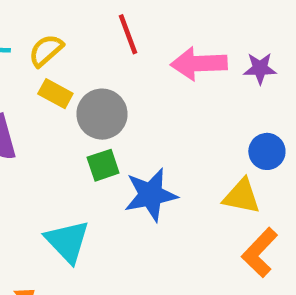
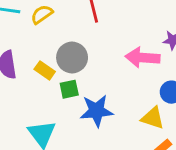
pink arrow: (199, 64) -> (143, 58), moved
yellow rectangle: (55, 94) -> (45, 70), moved

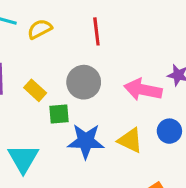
gray circle: (72, 58) -> (84, 82), moved
yellow triangle: (153, 118) -> (130, 140), moved

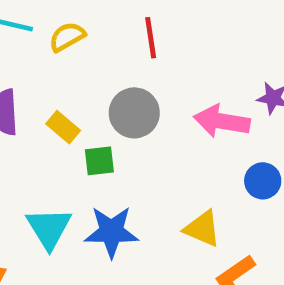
yellow triangle: (130, 140) -> (202, 229), moved
blue star: (86, 141) -> (111, 232), moved

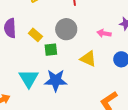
pink arrow: (222, 121) -> (104, 33), size x0.6
yellow triangle: (202, 229) -> (88, 59), moved

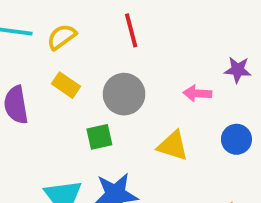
yellow rectangle: (35, 35) -> (66, 85), moved

